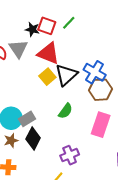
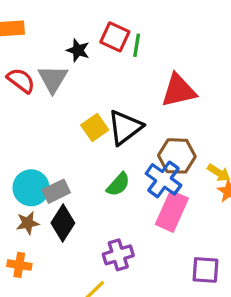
green line: (69, 23) -> (137, 45), turned -40
red square: (47, 26) -> (115, 37), moved
red triangle: (48, 53) -> (179, 91), moved, turned -40
blue cross: (95, 72) -> (163, 179), moved

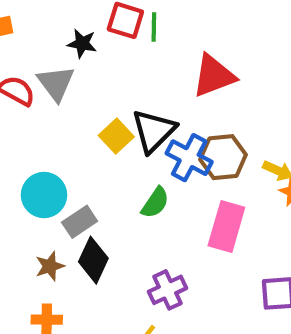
blue cross: (163, 179) -> (189, 158), moved
cyan circle: (31, 188) -> (44, 195), moved

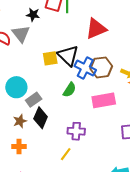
black triangle: (154, 131) -> (68, 56), turned -30
yellow square: (116, 136) -> (50, 58), turned 35
pink rectangle: (226, 227) -> (104, 100), turned 65
purple cross: (168, 290) -> (76, 131), turned 30

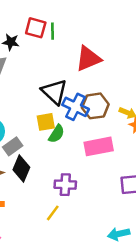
yellow square: (50, 58) -> (46, 122), moved

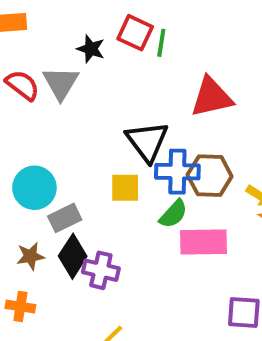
blue cross: (76, 107) -> (177, 172), turned -35
green semicircle: (57, 134) -> (173, 214), moved
purple cross: (65, 185) -> (101, 270), moved

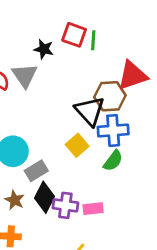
brown hexagon: (210, 176) -> (110, 96), moved
yellow square: (125, 188) -> (77, 145), turned -35
pink rectangle: (204, 242) -> (93, 209), moved, size x0.6
brown star: (30, 256) -> (15, 200), turned -30

